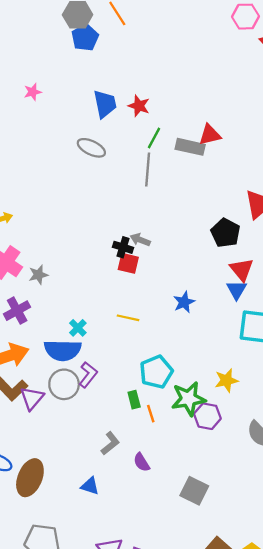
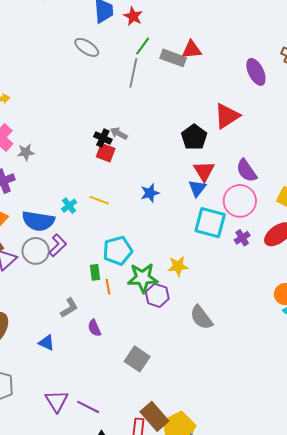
cyan cross: (78, 328) -> (69, 206), moved

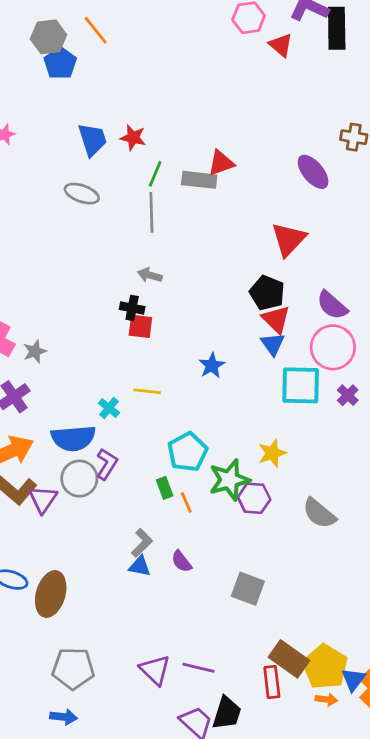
gray arrow: (119, 133) -> (150, 275), moved
black pentagon: (194, 137) -> (267, 293), moved
blue triangle: (47, 343) -> (140, 566), moved

